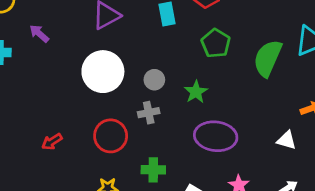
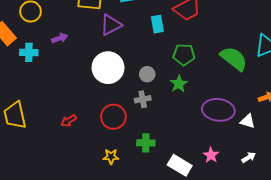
purple arrow: (39, 34) -> (60, 38), turned 119
green pentagon: (216, 43) -> (184, 55), moved, turned -30
green semicircle: (268, 58) -> (234, 59), turned 104
purple ellipse: (216, 136) -> (218, 110), moved

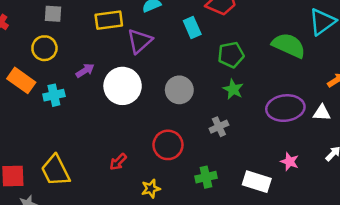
white circle: (108, 68) -> (123, 86), moved
gray circle: (147, 74) -> (179, 90), moved, size x1.5
gray cross: (143, 99) -> (219, 127), moved
green cross: (146, 143) -> (206, 177), moved
yellow star: (111, 157) -> (151, 189), moved

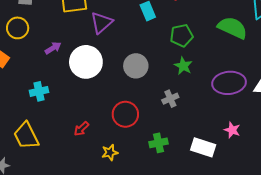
cyan cross: (54, 95) -> (39, 91), moved

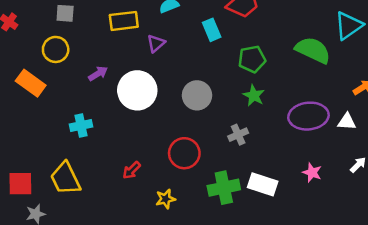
purple triangle: (101, 23) -> (156, 43), size x0.7
green cross: (159, 143) -> (224, 188), size x1.4
white rectangle: (203, 147) -> (263, 184), moved

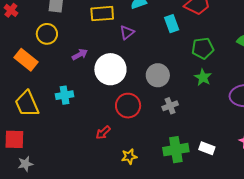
gray cross: (238, 135) -> (170, 106), moved
red circle: (184, 153) -> (128, 106), moved
yellow trapezoid: (65, 179) -> (27, 104), moved
white rectangle: (263, 184) -> (207, 148), size x0.7

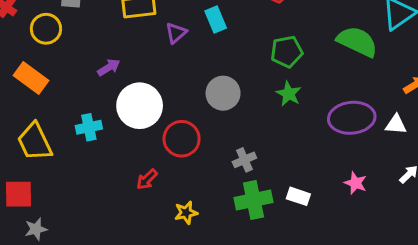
cyan rectangle: (172, 24) -> (216, 19), moved
yellow circle: (47, 34) -> (46, 29), moved
white circle: (110, 69) -> (140, 106), moved
gray cross: (170, 106) -> (244, 160), moved

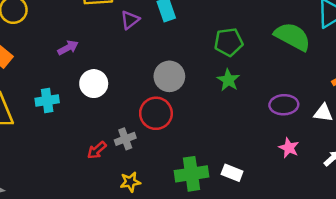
white circle: (140, 106) -> (94, 84), size x0.7
purple ellipse: (352, 118) -> (284, 105), size x0.7
red circle: (182, 139) -> (156, 113), moved
gray cross: (244, 160) -> (125, 139), moved
pink star: (356, 183) -> (289, 148), moved

